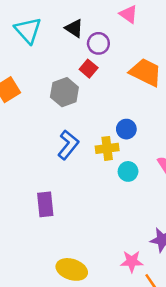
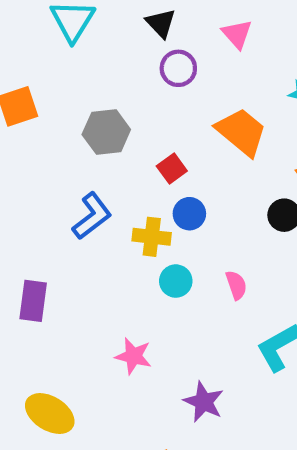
black triangle: (74, 28) -> (161, 23), moved
red square: (89, 69) -> (172, 169), moved
pink star: (132, 261) -> (133, 356), moved

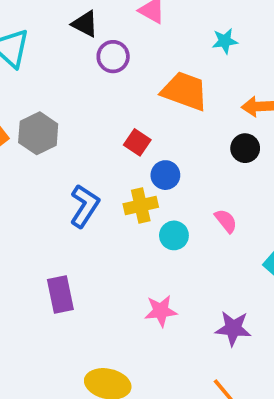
gray hexagon: (106, 132) -> (38, 133), moved

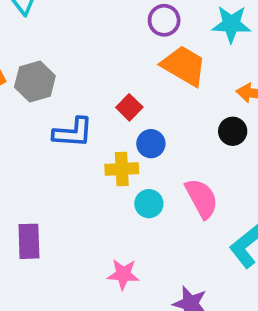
cyan star: (225, 41) -> (231, 24), size x1.5
purple circle: (113, 57) -> (164, 20), moved
blue L-shape: (84, 206) -> (73, 133), moved, turned 51
pink semicircle: (226, 221) -> (202, 198), size x1.6

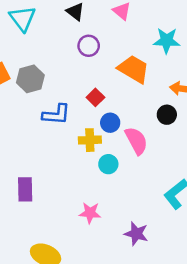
purple circle: (164, 20) -> (89, 46), moved
pink semicircle: (202, 198) -> (136, 141), moved

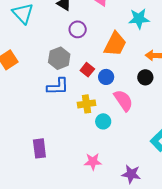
orange trapezoid: (134, 69) -> (115, 44), turned 92
gray hexagon: (30, 79) -> (59, 58), moved
blue circle: (110, 123) -> (106, 77), moved

